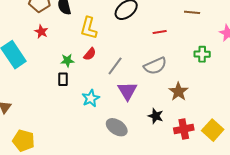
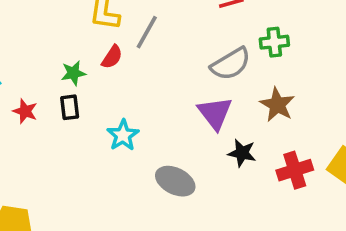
red star: (41, 32) -> (25, 111), moved
green cross: (202, 54) -> (274, 42), moved
gray line: (115, 66) -> (147, 32), moved
purple triangle: (127, 91) -> (215, 113), moved

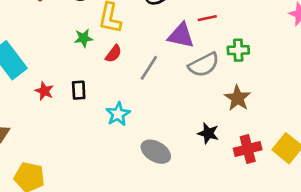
gray line: (147, 32) -> (149, 68), moved
green star: (73, 73) -> (84, 38), moved
purple triangle: (215, 113) -> (181, 36), moved, turned -44

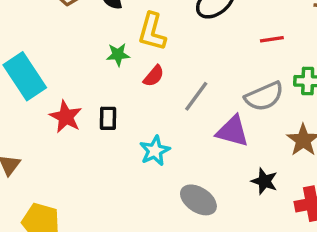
purple triangle: (181, 36) -> (233, 131), moved
red star: (44, 91) -> (66, 117), size x1.4

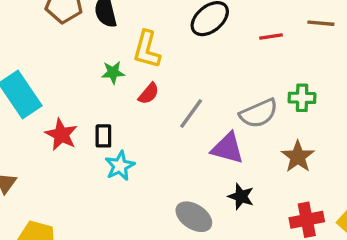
red line: (272, 39) -> (271, 36), moved
cyan star: (155, 151) -> (120, 166), moved
black star: (264, 181) -> (241, 196), moved

